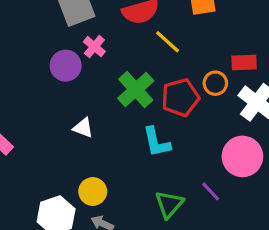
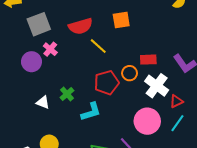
green cross: (136, 90) -> (67, 94), moved, size x0.6
cyan L-shape: (156, 142) -> (91, 112), turned -95

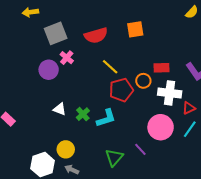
yellow line: (98, 46) -> (110, 67), moved
white cross: (157, 86) -> (170, 93), turned -30
green cross: (67, 94) -> (83, 114), moved

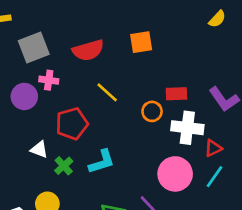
pink cross: (67, 58) -> (49, 80), turned -32
red pentagon: (121, 90) -> (72, 124), moved
green cross: (83, 114) -> (64, 166), moved

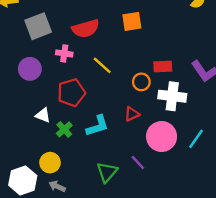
pink cross: (49, 80) -> (64, 53), moved
red triangle: (213, 148) -> (132, 114), moved

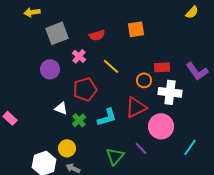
red semicircle: (86, 29) -> (97, 35), size x0.7
pink cross: (64, 53) -> (79, 56), turned 32
red triangle: (132, 114) -> (136, 107), size x1.6
cyan line: (196, 139) -> (190, 147), moved

